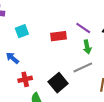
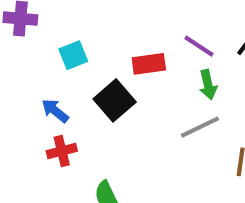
red cross: (25, 79) -> (62, 151), moved
black square: (58, 83) -> (115, 100), moved

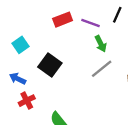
red rectangle: (149, 64) -> (63, 20), moved

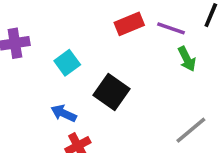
gray line: (102, 69) -> (191, 130), moved

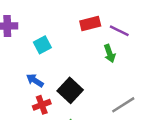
green arrow: (187, 59) -> (110, 53), moved
black square: (112, 92) -> (70, 90), moved

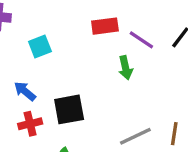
black square: (70, 90) -> (69, 109), turned 30

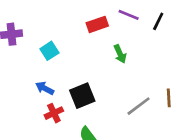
purple line: (141, 40) -> (129, 15), moved

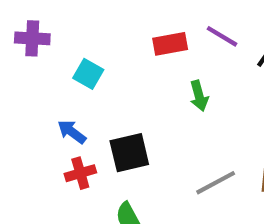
cyan square: (49, 51) -> (88, 74), turned -36

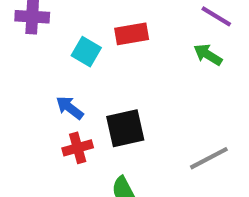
red rectangle: (170, 44) -> (132, 34), moved
green arrow: (199, 96) -> (208, 55), moved, turned 136

